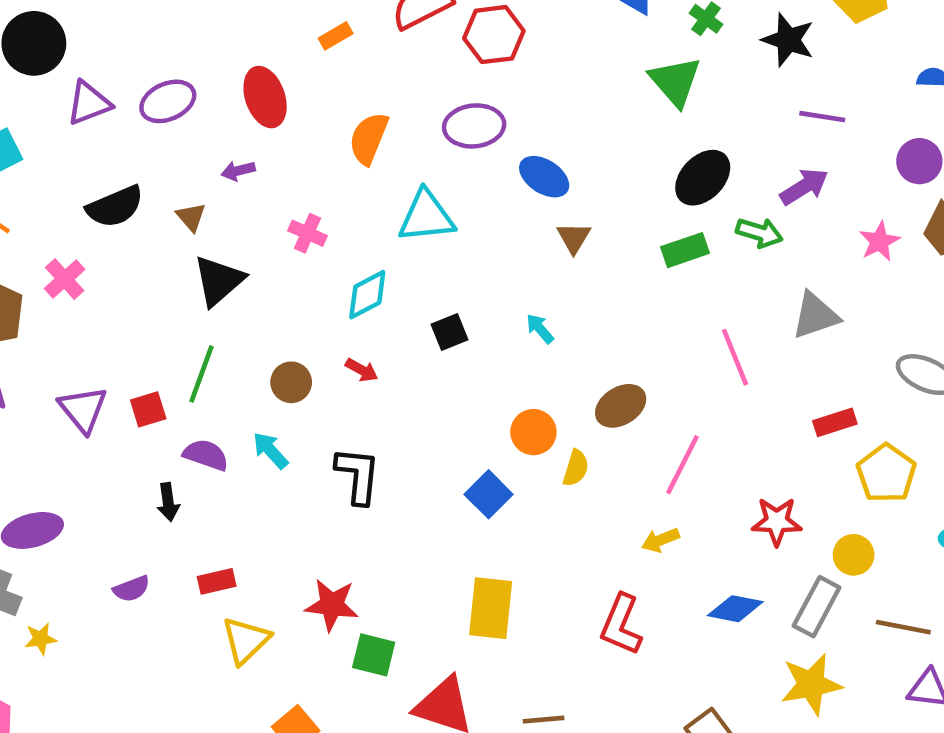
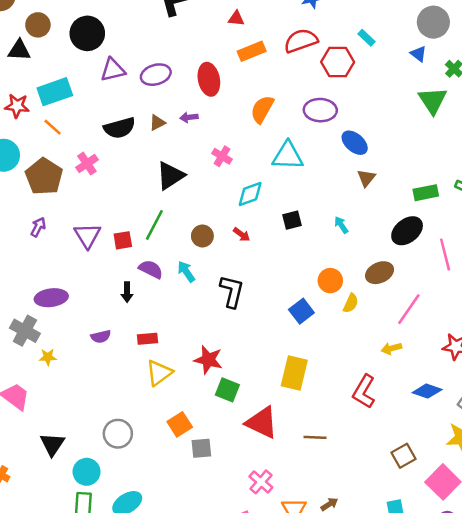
orange rectangle: (336, 36) -> (252, 51), size x1.5
black ellipse: (703, 178) -> (407, 231), moved
brown triangle: (191, 217) -> (157, 123), moved, turned 36

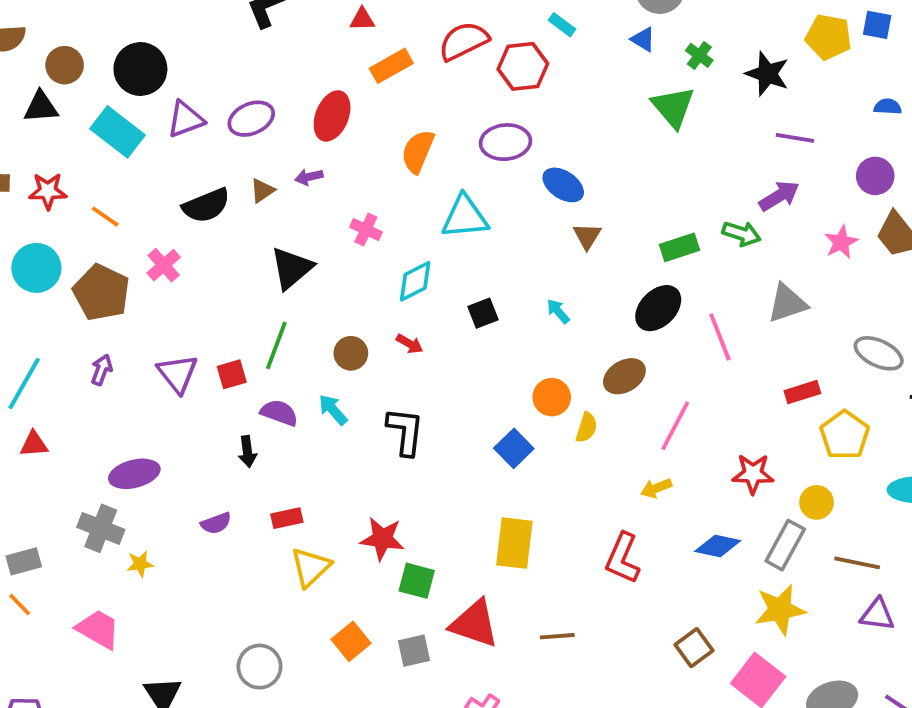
red ellipse: (209, 79) -> (332, 116), turned 40
cyan rectangle: (55, 92) -> (118, 132), moved, turned 64
gray square: (201, 448) -> (414, 651), moved

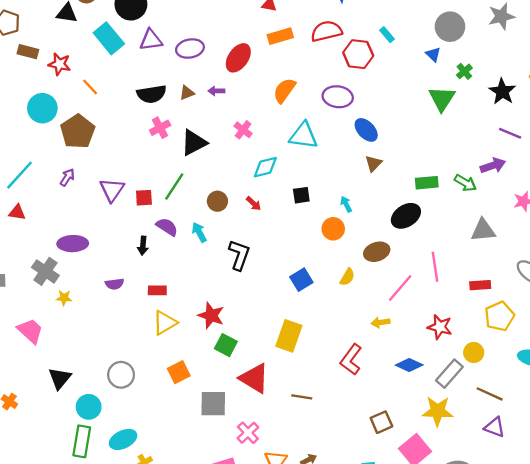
pink cross: (164, 265) -> (160, 128), moved
pink line: (720, 337) -> (435, 267), moved
orange circle: (552, 397) -> (333, 229), moved
gray square: (414, 651) -> (213, 404), moved, size x1.4

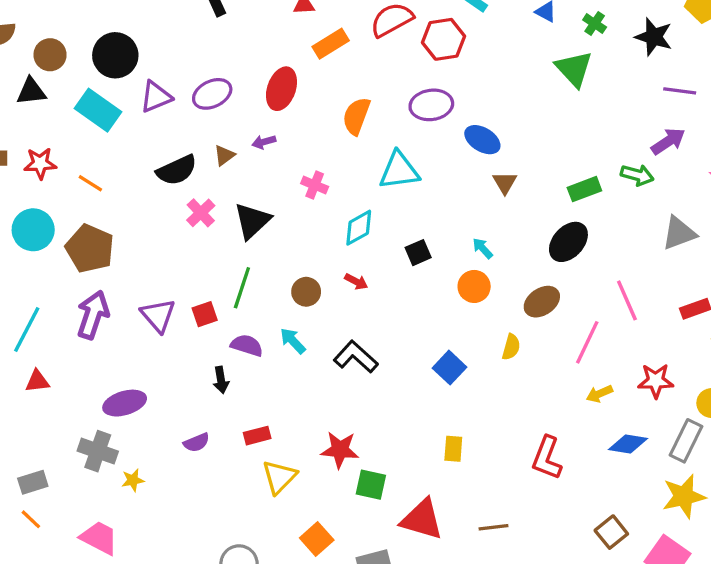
purple arrow: (67, 177) -> (93, 315), size x1.8
black L-shape: (239, 255) -> (356, 357), turned -52
yellow arrow: (380, 322) -> (599, 394), moved
yellow rectangle: (289, 336) -> (453, 449), size x0.6

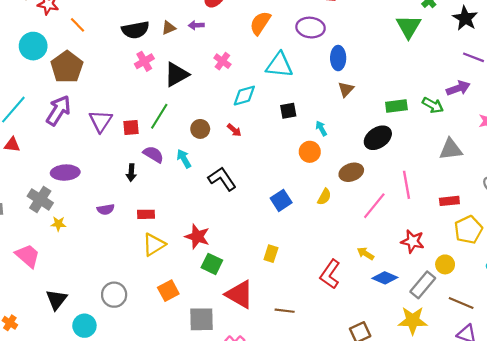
blue ellipse: (482, 140) -> (338, 58), turned 45
black square: (418, 253) -> (288, 111), moved
yellow arrow: (599, 394) -> (366, 254), moved, turned 42

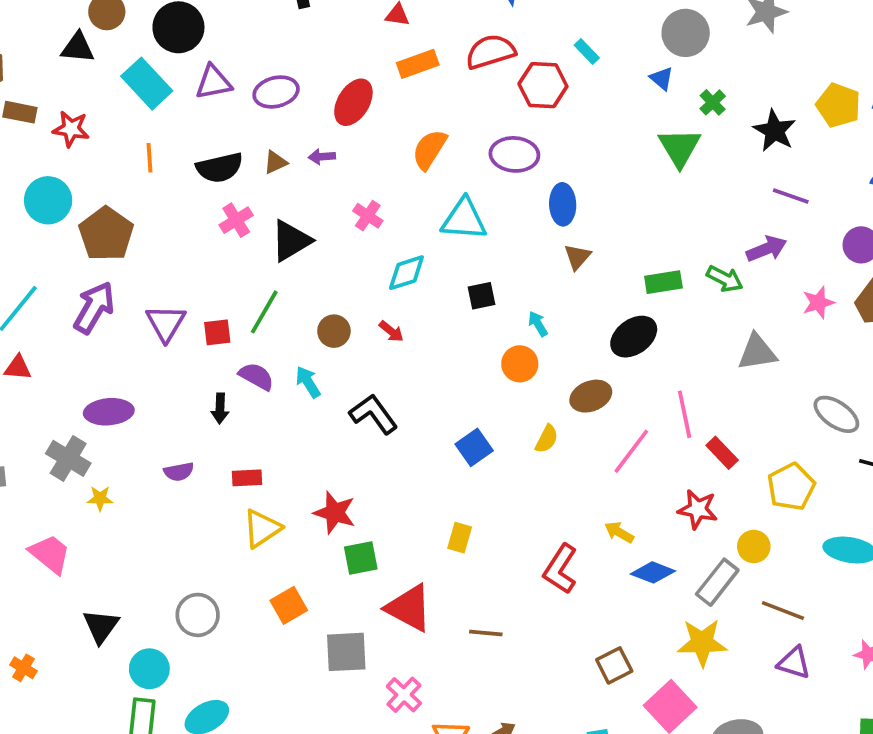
orange line: (77, 25) -> (150, 158), moved, turned 42
red rectangle: (449, 201) -> (722, 453), moved, turned 54
green square: (212, 264) -> (361, 558), turned -35

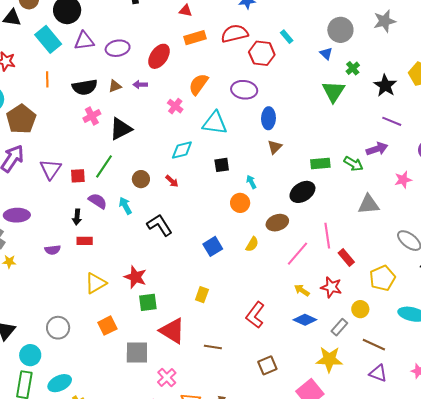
pink cross: (368, 216) -> (175, 106), moved
red rectangle: (247, 478) -> (85, 241), moved
yellow arrow: (619, 532) -> (302, 290), moved
gray rectangle: (717, 582) -> (339, 327), size x0.7
brown square: (614, 665) -> (267, 365), moved

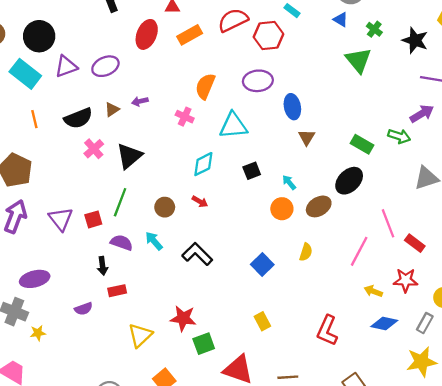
red ellipse: (159, 56) -> (147, 34), moved
green rectangle: (320, 164) -> (362, 144), turned 48
brown ellipse: (277, 223) -> (319, 206), moved
yellow rectangle: (202, 295) -> (262, 321), turned -35

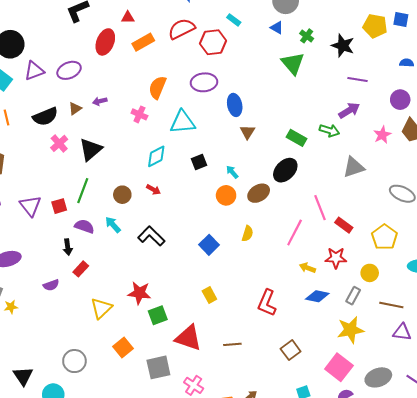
red rectangle: (117, 291) -> (81, 269), turned -35

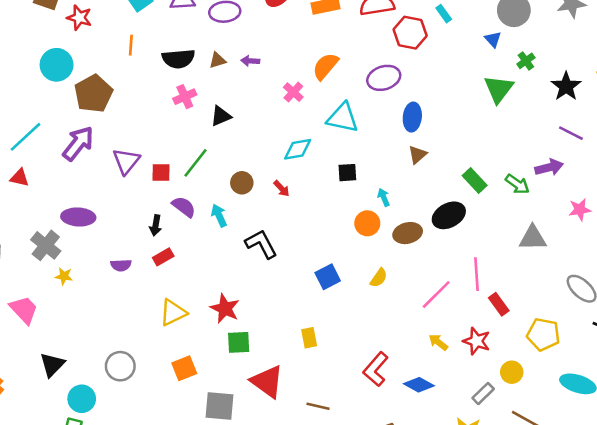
purple ellipse: (204, 82) -> (384, 78), turned -30
black triangle: (91, 150) -> (221, 116), size x0.7
yellow pentagon: (384, 237) -> (543, 334), turned 30
blue diamond: (317, 296) -> (419, 385), moved

